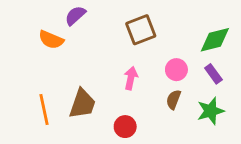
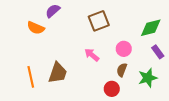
purple rectangle: (213, 74) -> (158, 52), moved
pink arrow: (131, 78) -> (92, 55), turned -63
red circle: (125, 127) -> (112, 89), moved

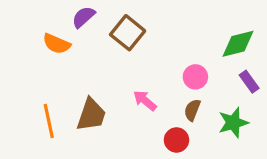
brown square: (99, 21) -> (128, 33), moved, turned -30
pink arrow: (92, 55) -> (145, 101), moved

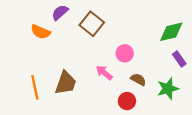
pink circle: (195, 77) -> (125, 53), moved
brown semicircle: (192, 110) -> (138, 79), turned 98

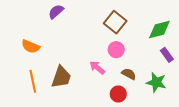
brown square: (92, 24) -> (115, 22), moved
orange semicircle: (41, 32) -> (31, 46), moved
green star: (168, 89) -> (156, 82), turned 30

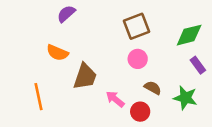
brown square: (115, 22) -> (136, 26), turned 30
orange semicircle: (31, 46) -> (57, 53), moved
pink arrow: (97, 68) -> (115, 99), moved
brown trapezoid: (61, 77) -> (85, 76), moved

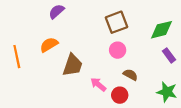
orange semicircle: (57, 53) -> (49, 45), turned 126
orange line: (39, 97) -> (17, 57), moved
green star: (185, 98) -> (167, 92), moved

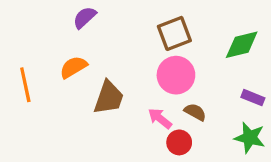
pink circle: (118, 50) -> (176, 75), size x1.5
purple rectangle: (169, 55) -> (253, 98), moved, turned -32
pink arrow: (98, 84) -> (160, 118), moved

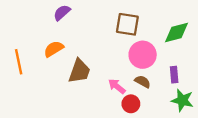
brown square: (174, 33) -> (127, 24), turned 30
pink circle: (176, 75) -> (143, 55), moved
purple rectangle: (253, 98) -> (174, 75), moved, turned 63

